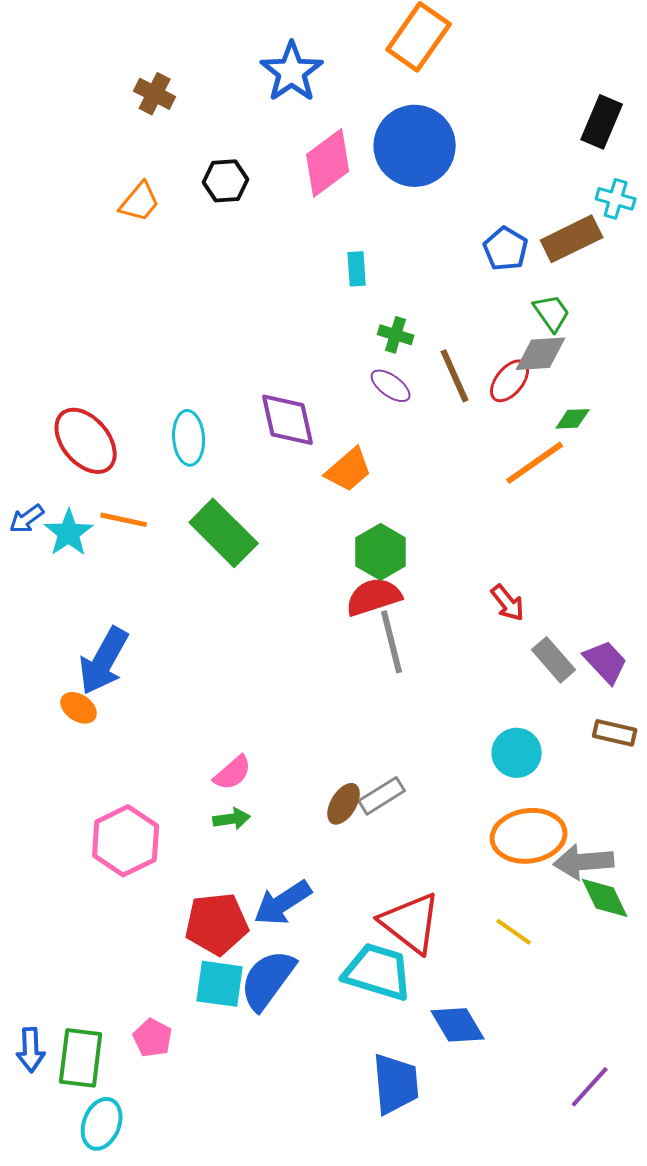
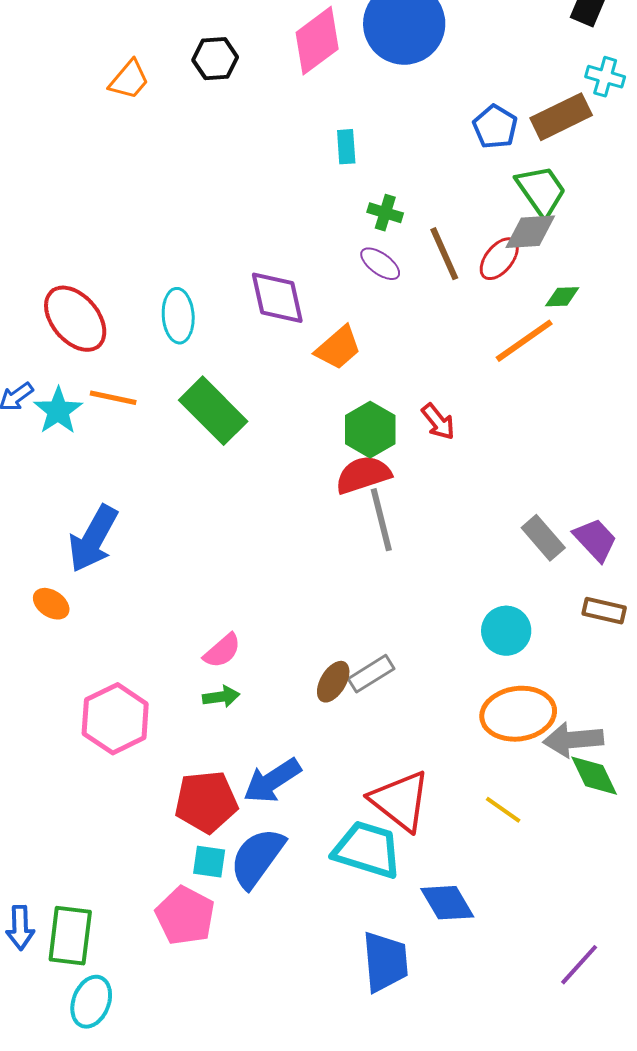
green trapezoid: (552, 313) -> (541, 191), size x1.4
red arrow: (508, 603) -> (438, 422), moved
orange ellipse: (79, 708) -> (51, 604), moved
cyan square: (220, 984) -> (209, 862), size x0.7
pink pentagon: (153, 1038) -> (185, 916), moved, size x1.5

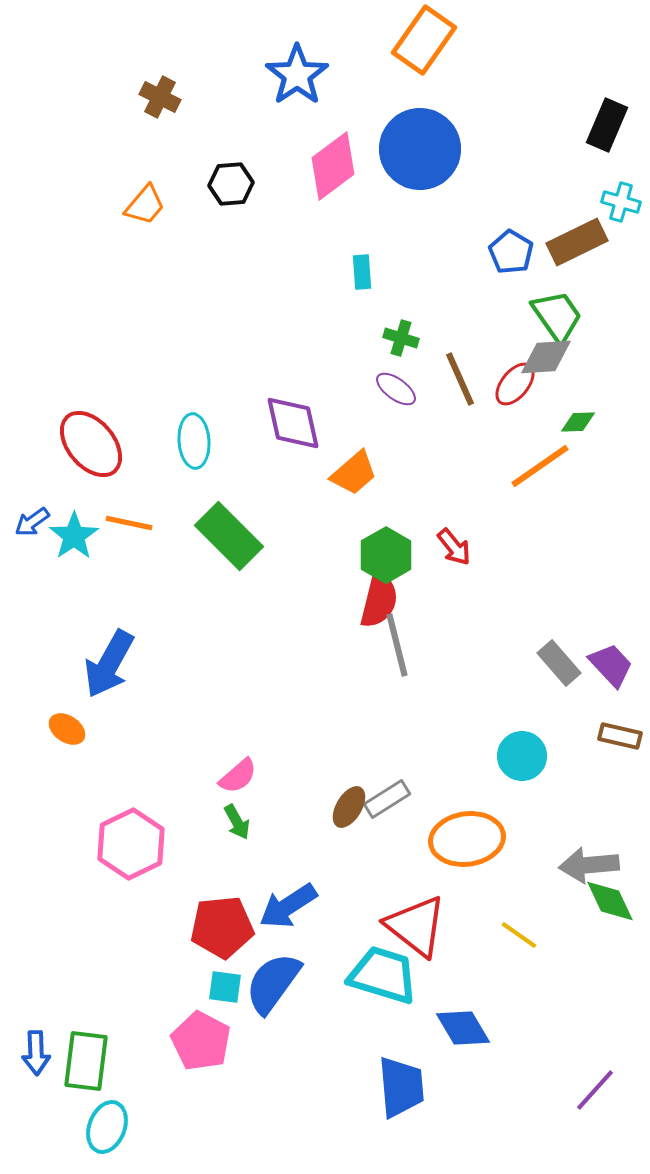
red semicircle: (363, 475) -> (379, 600), turned 122
green arrow: (221, 697) -> (237, 822), turned 69
orange ellipse: (518, 714) -> (467, 839), moved

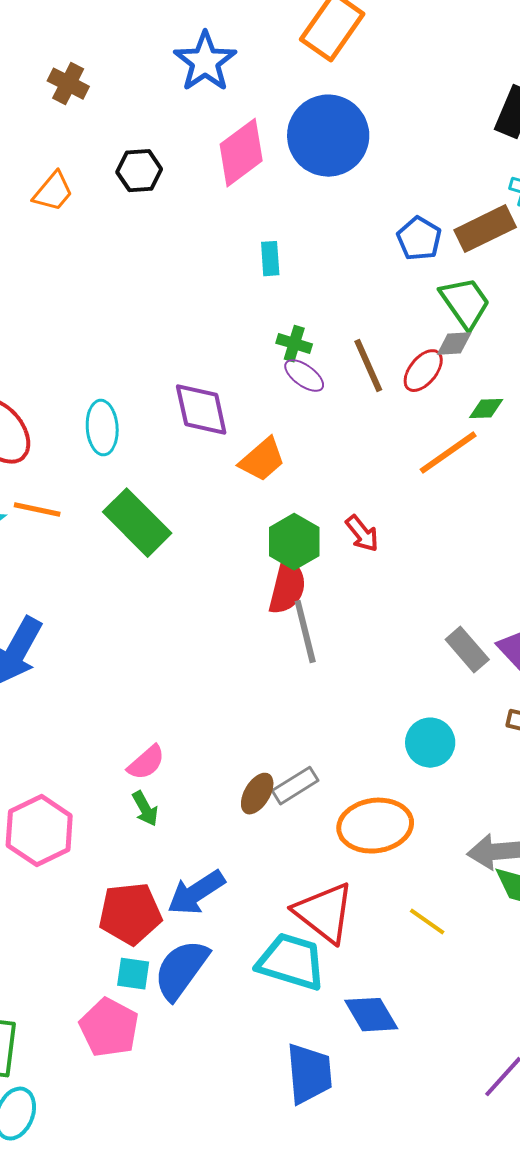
green cross: (401, 338) -> (294, 344), moved
gray diamond: (546, 357) -> (454, 344), size x0.7

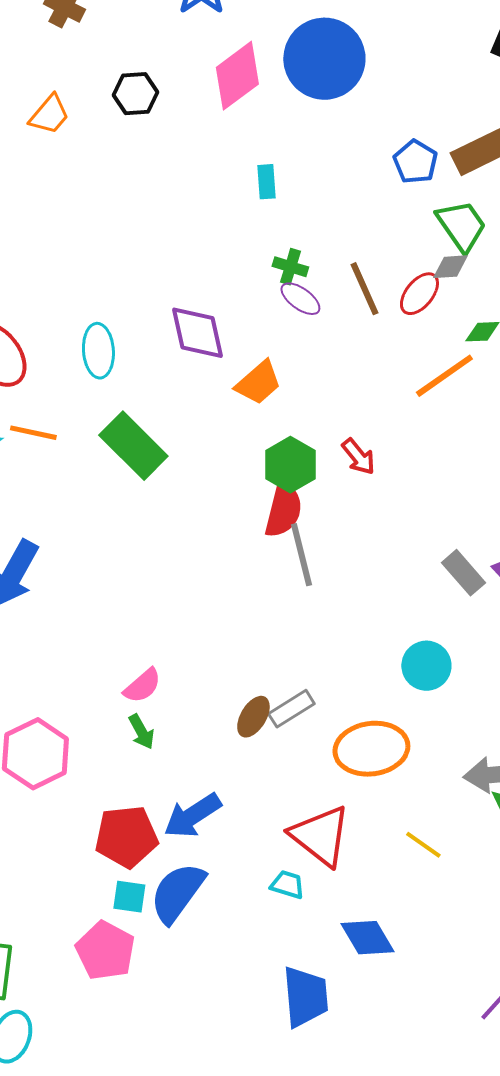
cyan trapezoid: (291, 962) -> (287, 885), size x0.5

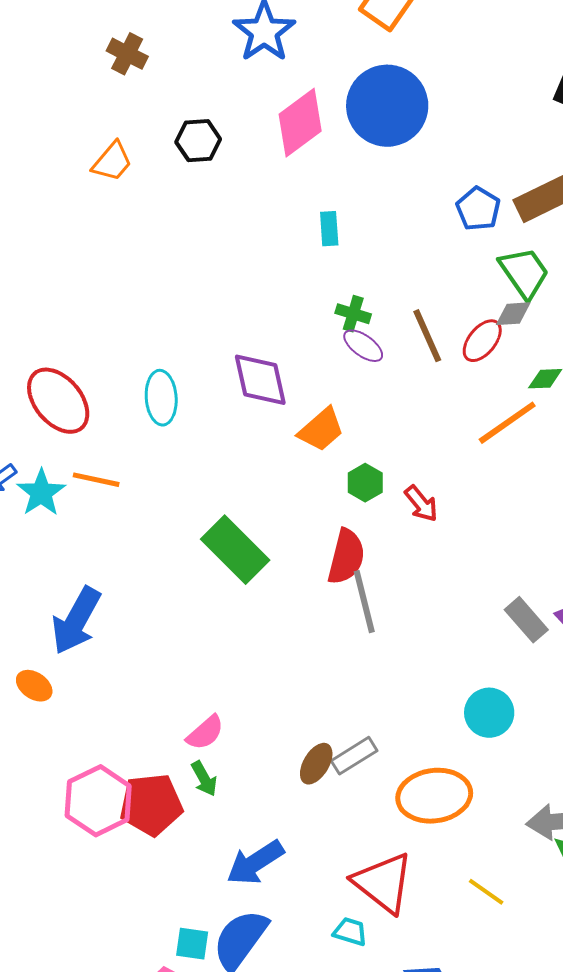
green rectangle: (133, 446) -> (235, 550), moved
green hexagon: (290, 465) -> (365, 483), moved, size x0.7
red pentagon: (126, 837) -> (151, 805), moved

